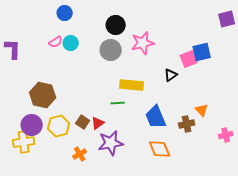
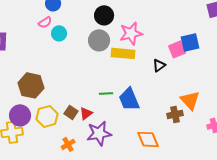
pink semicircle: (56, 42) -> (45, 22), moved
yellow rectangle: (132, 85) -> (123, 53), moved
orange triangle: (202, 110) -> (190, 100), size x1.5
blue trapezoid: (156, 117) -> (129, 99), moved

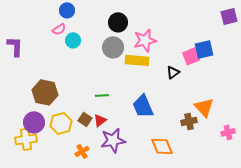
green line: (106, 93) -> (102, 95), moved

